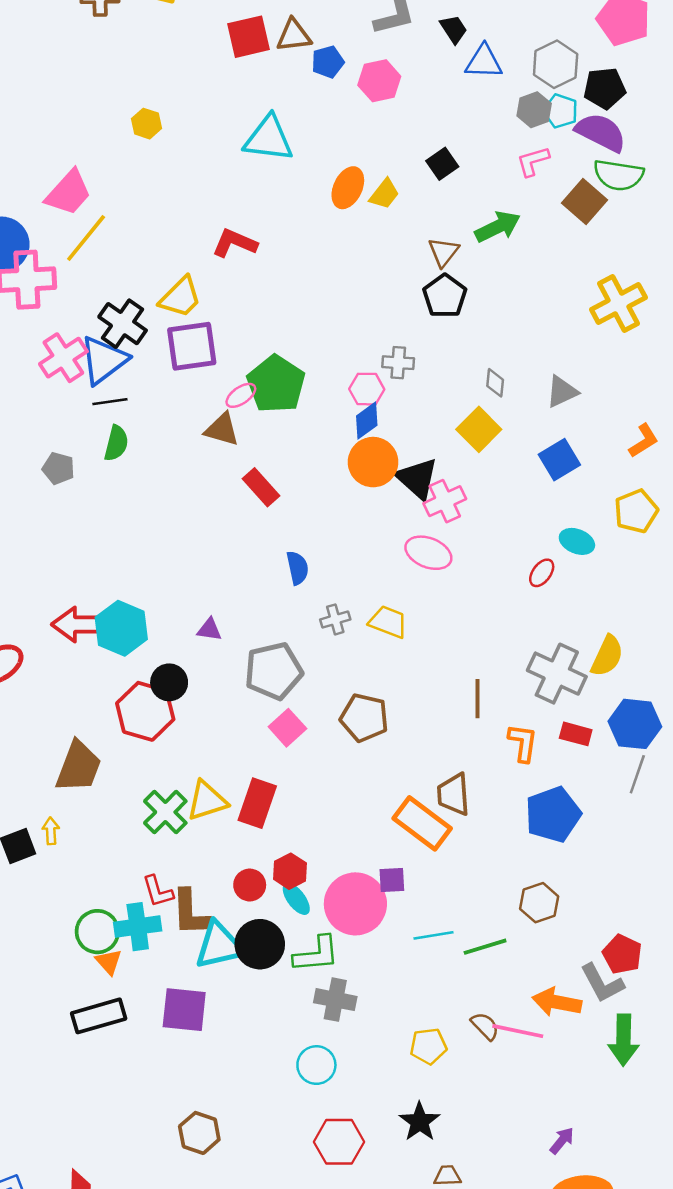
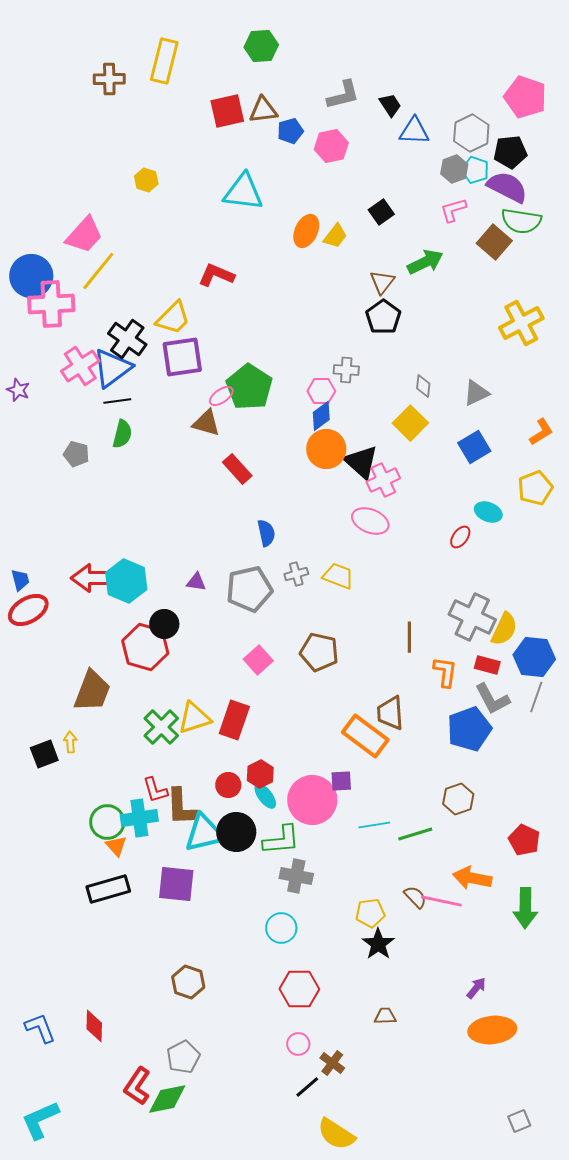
yellow semicircle: (607, 656) -> (504, 629), moved
gray pentagon: (274, 671) -> (249, 589), moved
gray L-shape: (602, 983) -> (492, 699), moved
black star: (420, 1122) -> (378, 944), moved

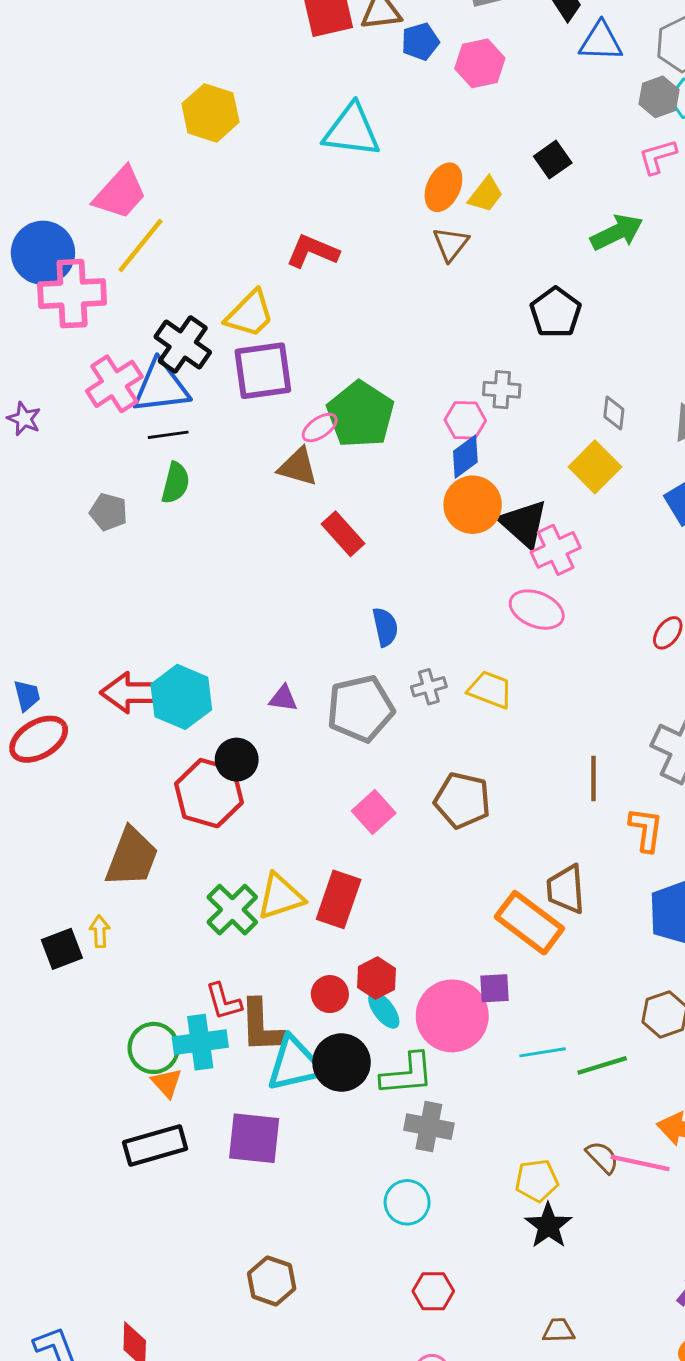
yellow hexagon: (146, 180) -> (210, 113), size x1.6
brown triangle: (382, 282) -> (451, 244), moved
blue triangle: (112, 368) -> (161, 387), turned 30
red hexagon: (299, 989) -> (433, 1291), size x0.7

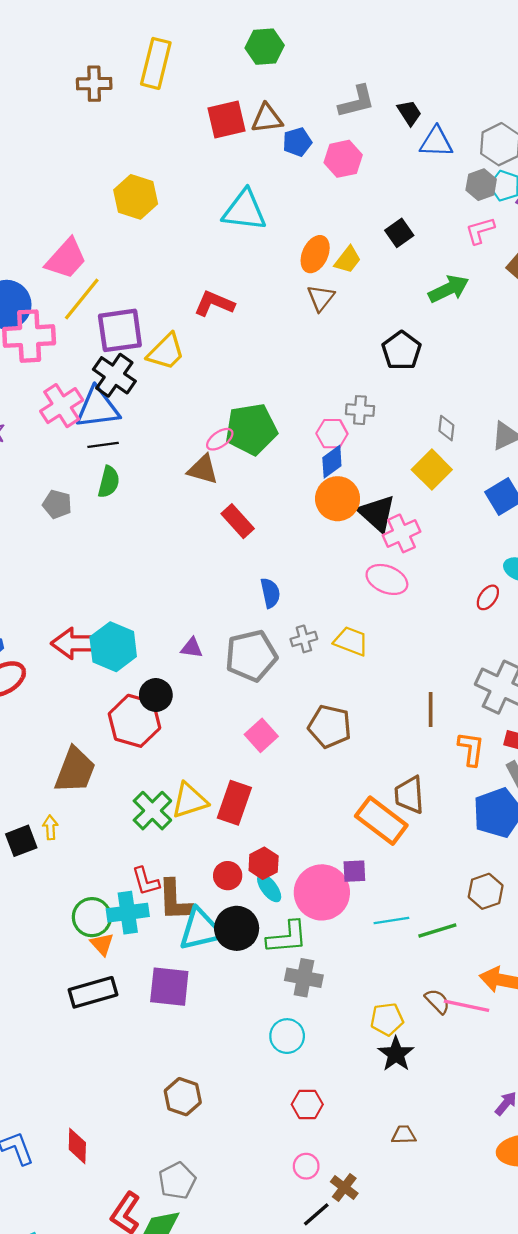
purple square: (263, 371) -> (120, 330), moved
green pentagon: (360, 414) -> (251, 429), turned 30

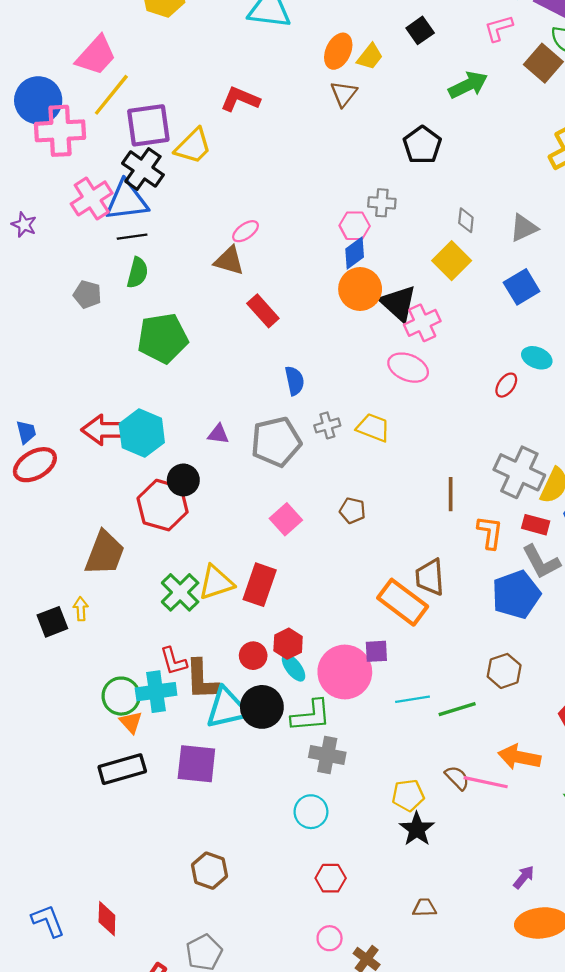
green pentagon: (251, 429) -> (163, 338), moved
brown pentagon: (330, 726) -> (352, 511), size x0.6

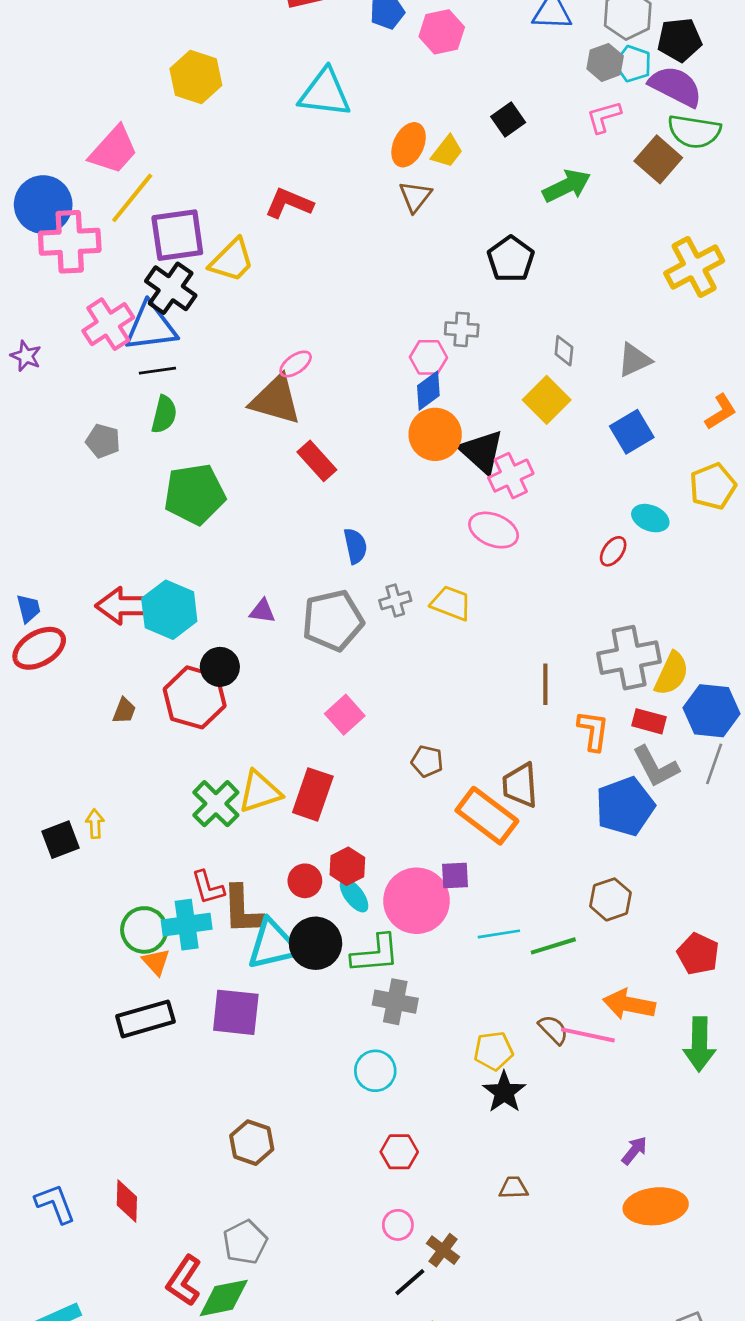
brown triangle: (229, 261) -> (276, 400), size x1.4
gray cross: (519, 472) -> (629, 658), turned -36
brown pentagon: (352, 511) -> (427, 761), moved
brown trapezoid: (105, 553) -> (124, 711), moved, size x0.5

